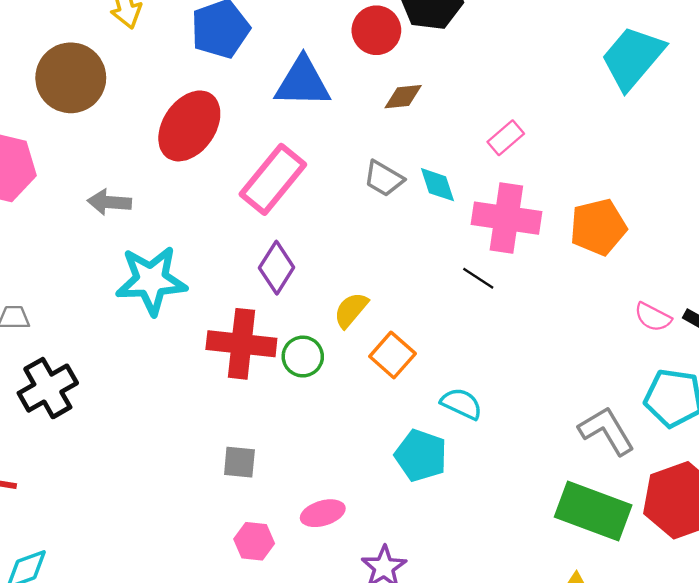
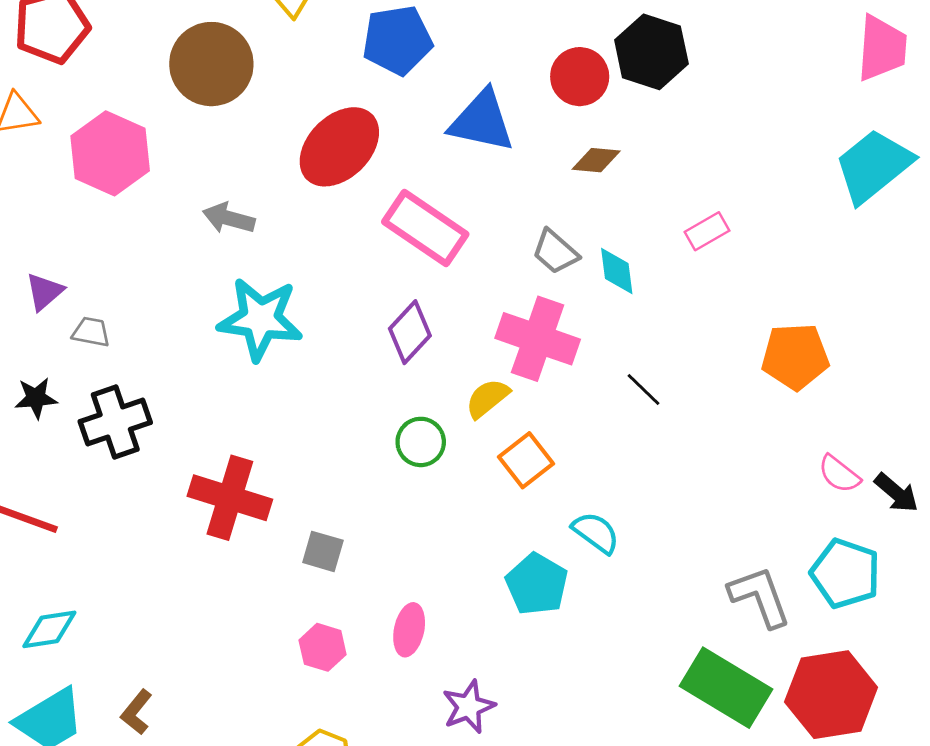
pink rectangle: (273, 179) -> (425, 228), turned 74
pink cross: (506, 218) -> (538, 339), moved
red cross: (241, 344) -> (230, 498), moved
pink ellipse: (323, 513) -> (409, 630), turned -72

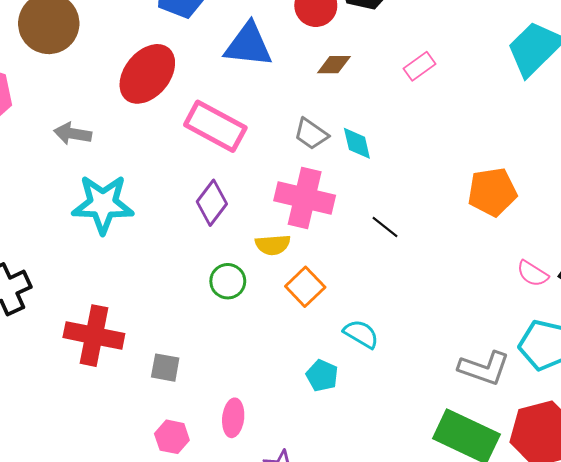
pink rectangle: (707, 231) -> (419, 66), moved
yellow semicircle: (487, 398) -> (273, 245), turned -140
cyan pentagon: (537, 584) -> (322, 375), size x0.7
gray L-shape: (760, 597) -> (484, 368), turned 135

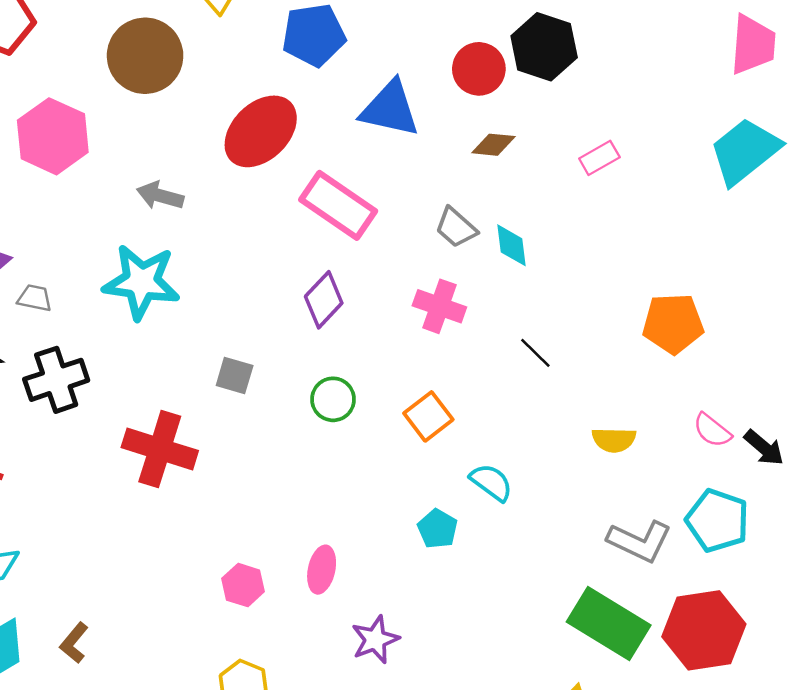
pink cross: (305, 198) -> (439, 306), size x0.7
cyan star: (103, 204) -> (141, 282), moved
yellow semicircle: (273, 245) -> (614, 440), moved
gray square: (165, 368) -> (235, 375), moved

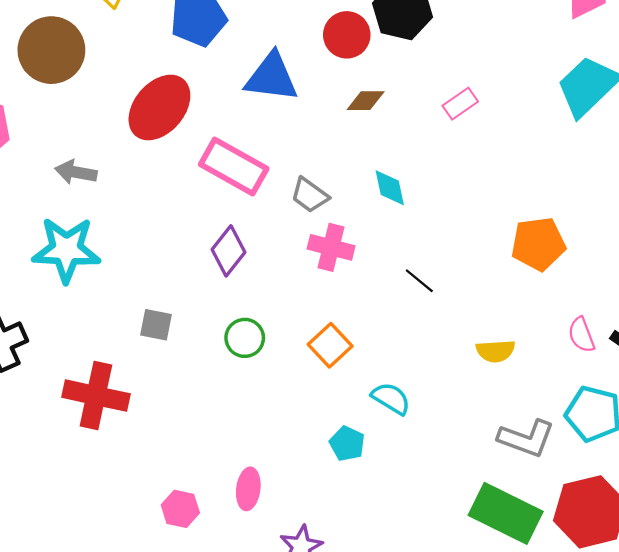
gray trapezoid: (456, 228) -> (310, 195), moved
pink semicircle: (712, 430) -> (581, 335), turned 36

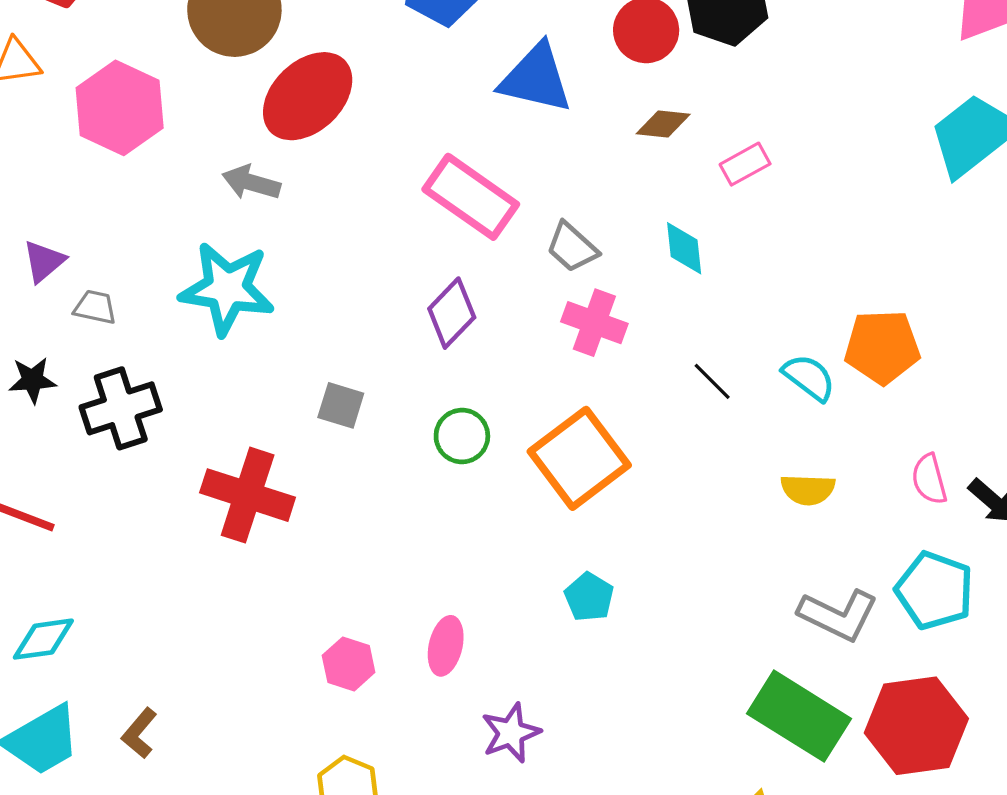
pink rectangle: (460, 104) -> (745, 164), moved
red ellipse: (159, 108) -> (308, 96), moved
orange square: (330, 345) -> (579, 458), size x1.6
cyan semicircle: (391, 398) -> (809, 377), moved

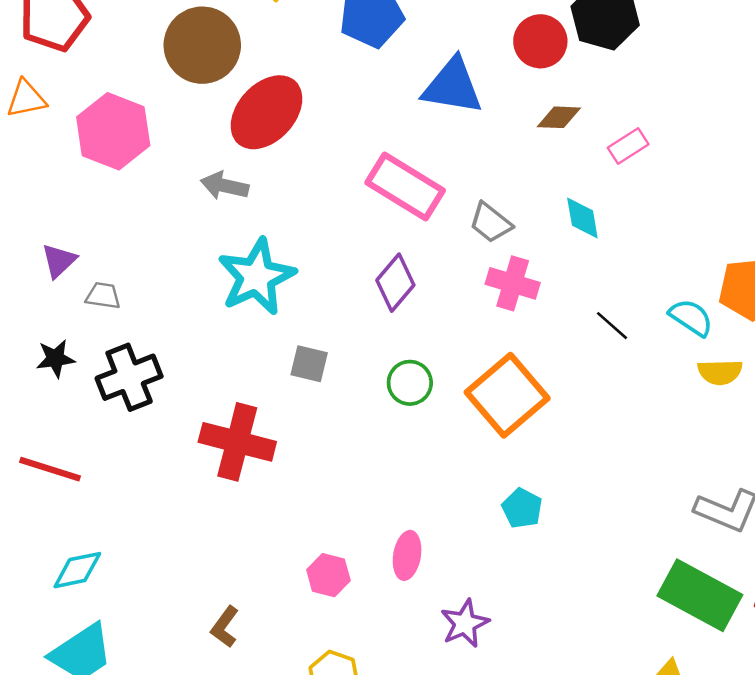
cyan star: (227, 289) -> (256, 277), moved, turned -30
yellow semicircle: (808, 490) -> (720, 372), moved
brown L-shape: (139, 733) -> (225, 627), moved

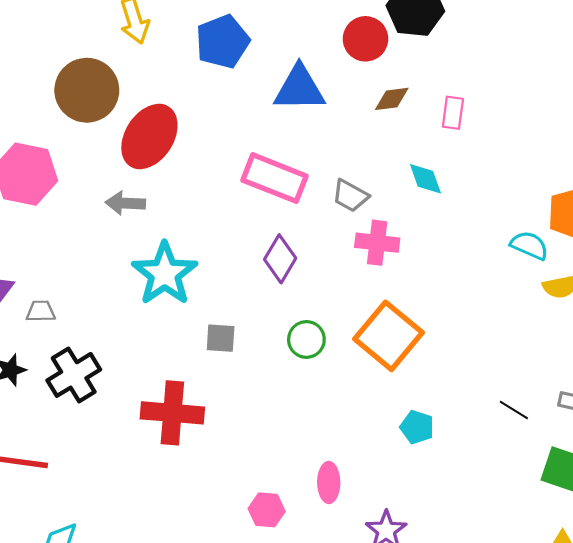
pink rectangle: (628, 146) -> (453, 113), turned -40
black line: (612, 326) -> (514, 410), moved

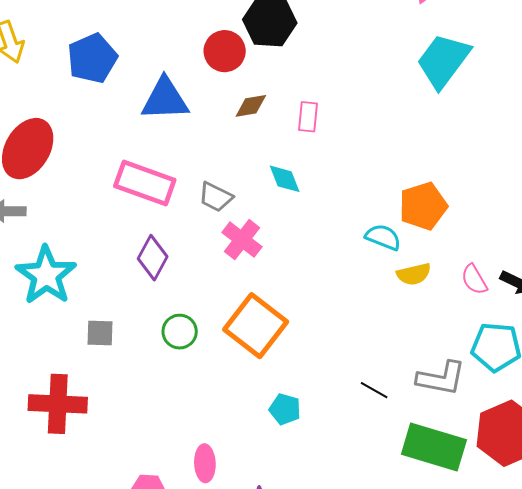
pink cross: (377, 243) -> (242, 240), turned 33

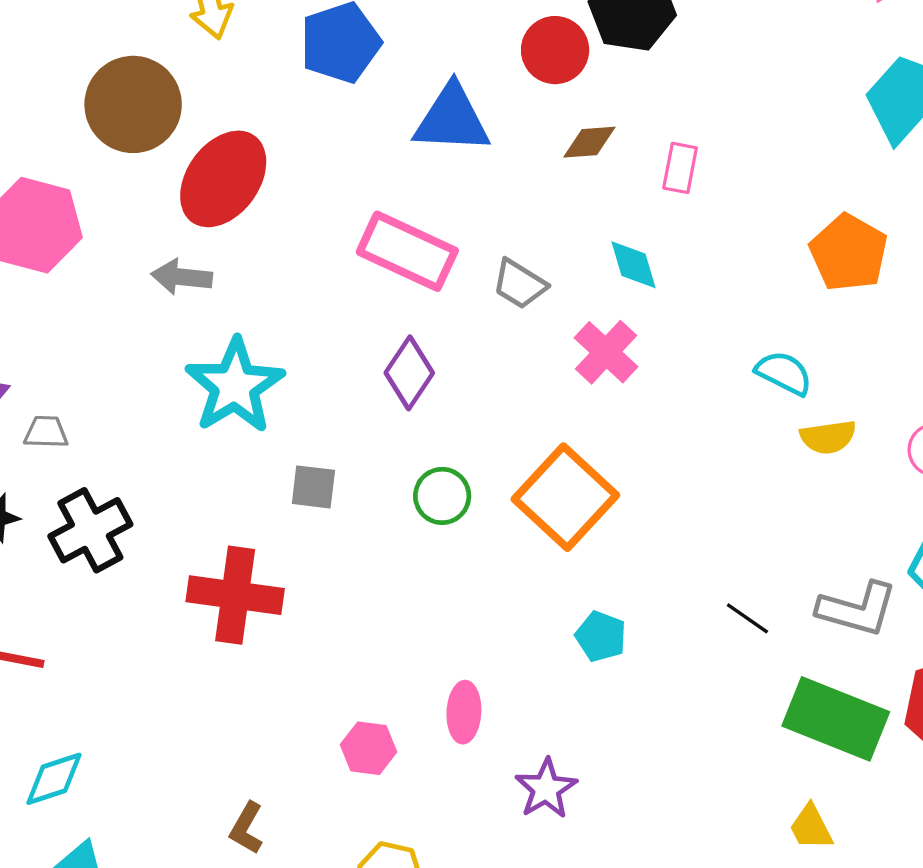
orange pentagon: (423, 206) -> (849, 253), moved, turned -30
pink cross: (242, 240) -> (606, 352), moved

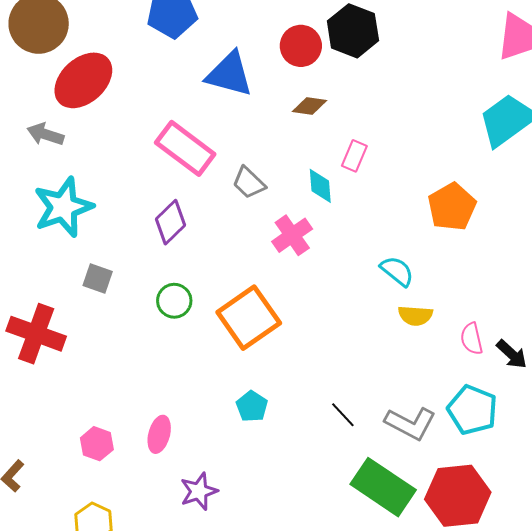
pink rectangle: (680, 168) -> (354, 156), moved

